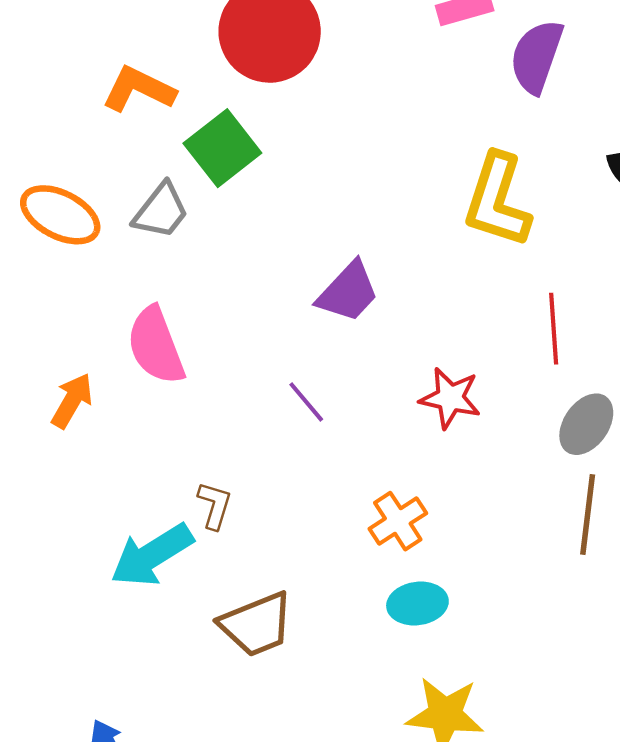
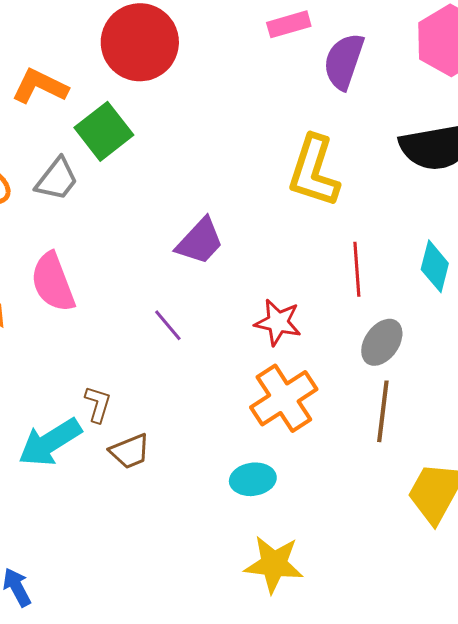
orange cross: (398, 521) -> (284, 398), moved, size x1.5
brown trapezoid: (257, 624) -> (130, 451), moved, size x0.7

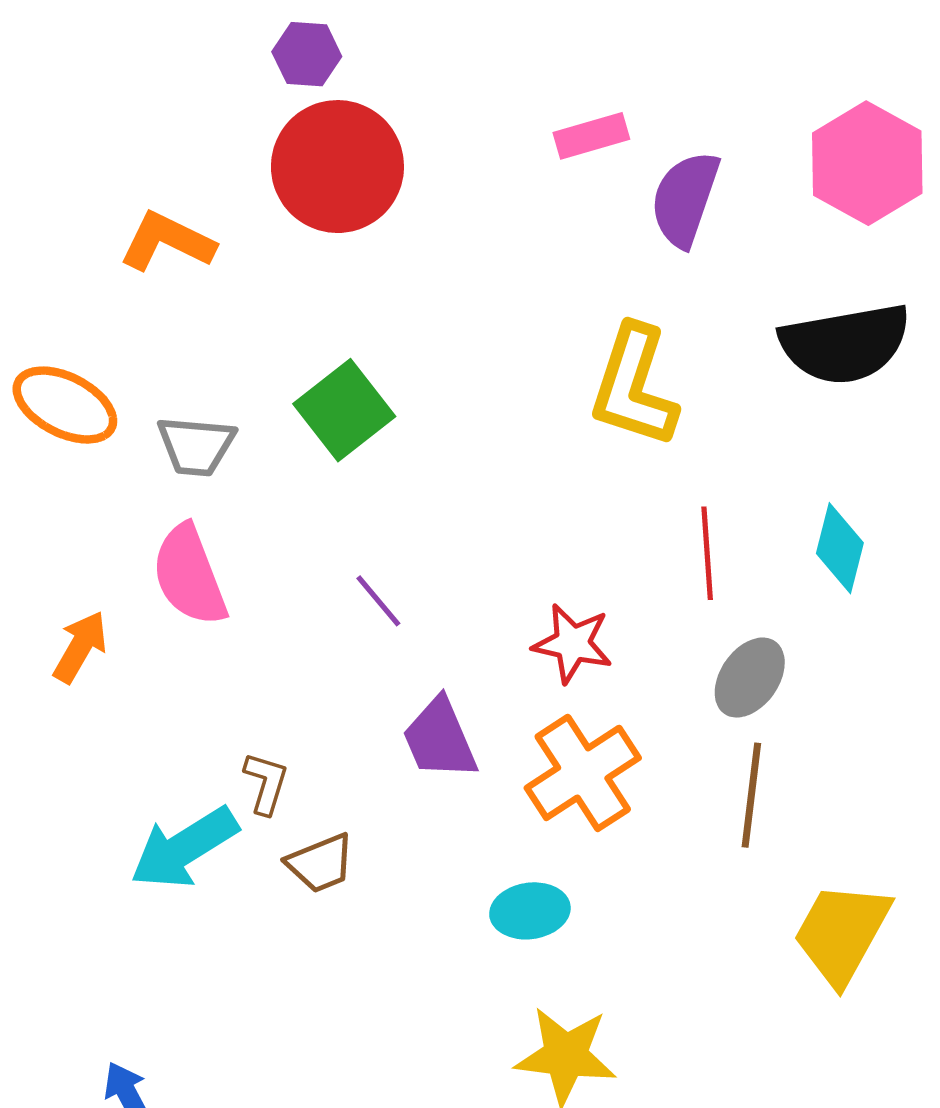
green square: (104, 131) -> (344, 410), moved
gray trapezoid: (57, 179) -> (196, 446), moved, turned 57
purple trapezoid: (200, 241) -> (440, 739), moved, turned 114
purple line: (168, 325) -> (378, 601), moved

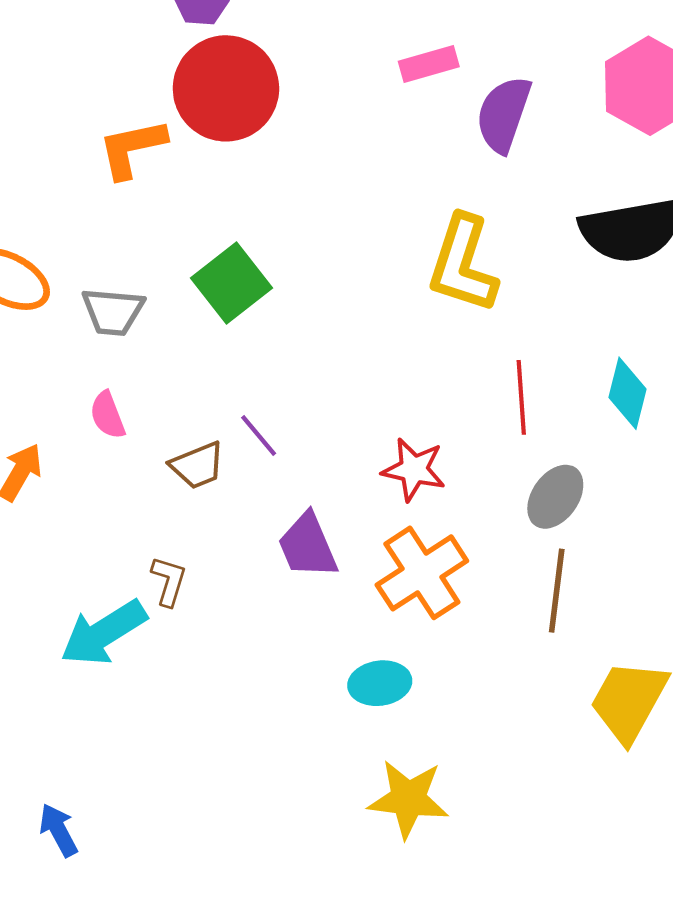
orange L-shape: (167, 241) -> (132, 148), moved, turned -38
pink semicircle: (189, 575) -> (108, 415), size x0.6
brown trapezoid: (320, 863) -> (197, 465), moved

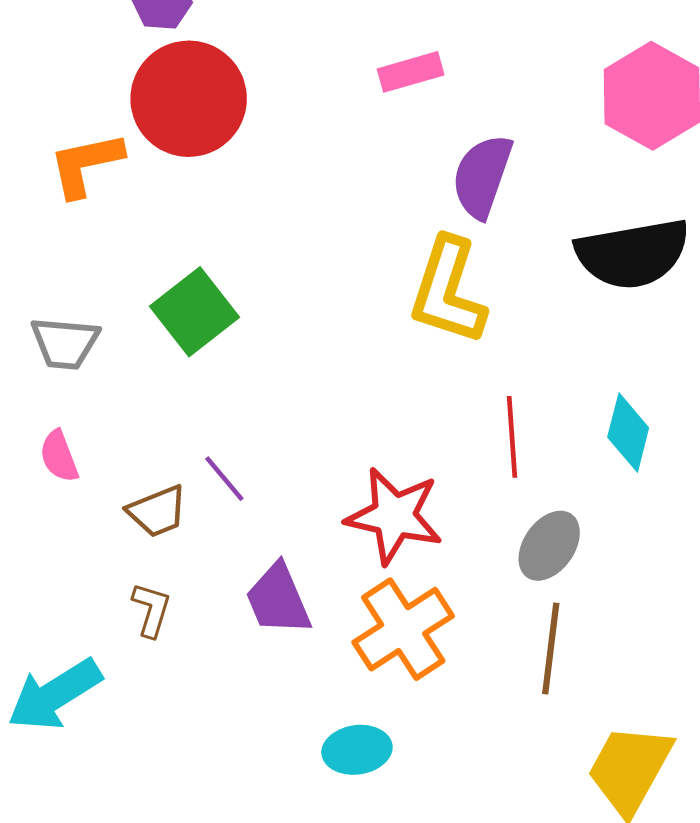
purple semicircle: (504, 114) -> (482, 176), moved
red star: (414, 470) -> (394, 516), size x1.4
brown L-shape: (169, 581) -> (151, 610), moved

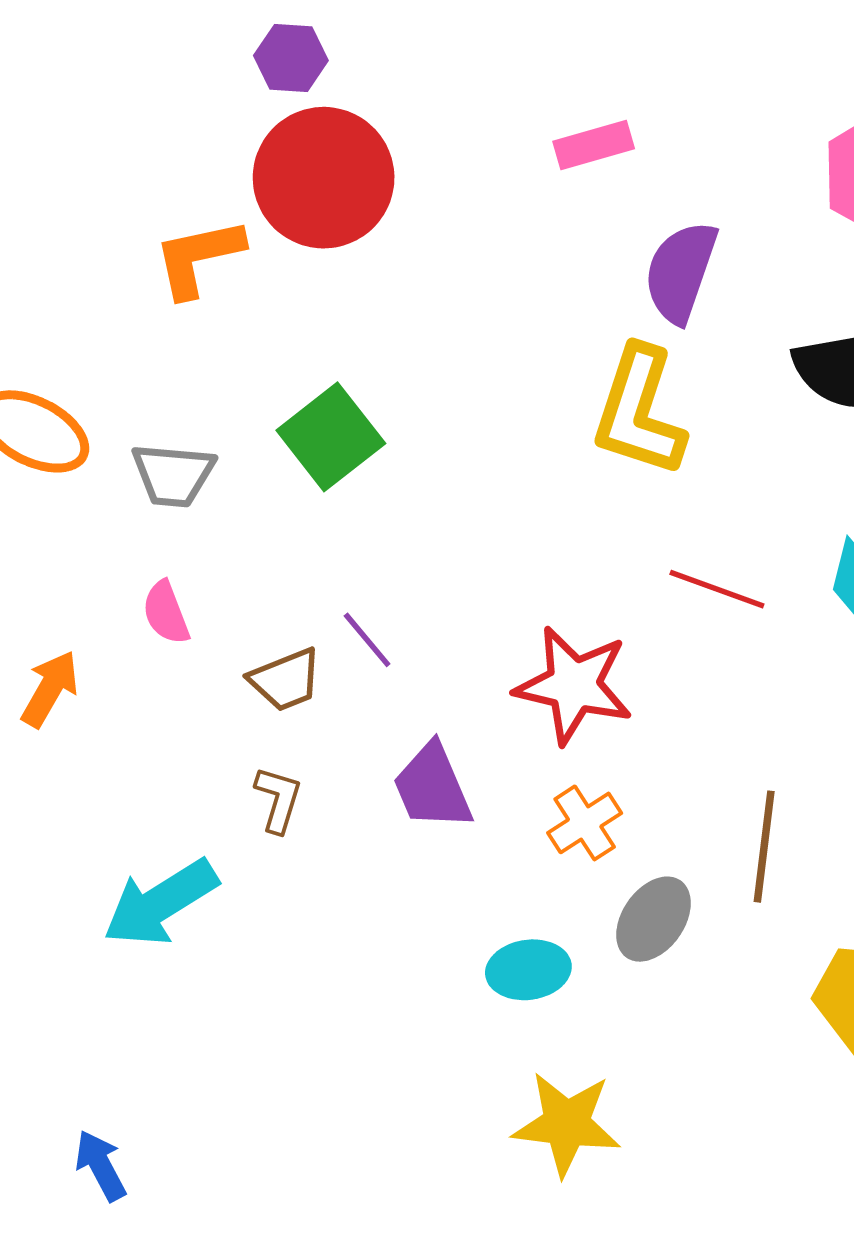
red line: (512, 437) -> (717, 589), turned -66
gray ellipse: (549, 546) -> (653, 919), moved
orange cross: (403, 629) -> (585, 823), size x0.6

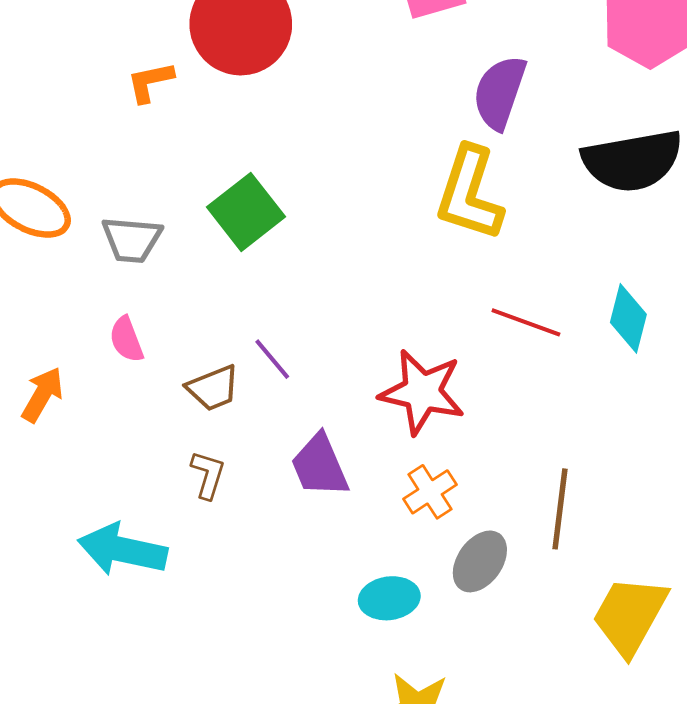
orange L-shape: (199, 257) -> (150, 82), size x0.7
cyan arrow: (160, 903) -> (122, 550), turned 44

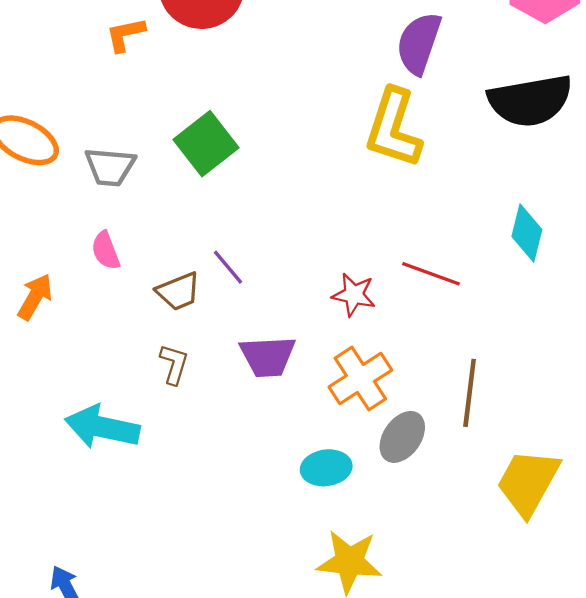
red line: (526, 322) -> (431, 274), moved
red star: (422, 392) -> (354, 295), size x0.6
purple trapezoid: (320, 466) -> (268, 356), turned -70
orange cross: (430, 492) -> (360, 379), size x1.4

